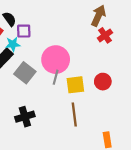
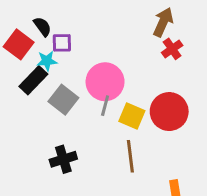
red circle: (103, 82) -> (169, 112), size x1.6
yellow square: (75, 85) -> (132, 116), turned 30

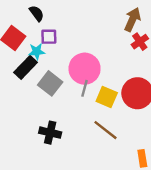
black semicircle: (42, 27) -> (37, 13), moved
brown line: (130, 156) -> (105, 130), turned -45
black cross: (63, 159) -> (50, 133), turned 30

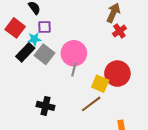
gray square: (50, 83) -> (45, 54), moved
yellow square: (107, 97) -> (100, 84), moved
brown line: (105, 130) -> (91, 104), turned -75

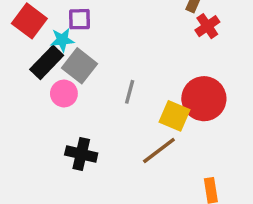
pink circle: (74, 53) -> (64, 93), moved, size x0.6

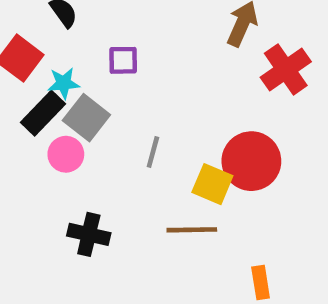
purple square: (79, 19) -> (123, 60), moved
red cross: (207, 26) -> (286, 69), moved, size x1.5
brown line: (159, 151) -> (192, 230), turned 36

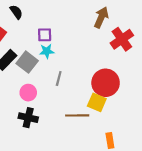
cyan star: (64, 83) -> (47, 51), moved
pink circle: (66, 154) -> (28, 93), moved
yellow square: (212, 184) -> (97, 102), moved

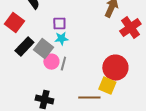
gray line: (59, 78) -> (63, 64), moved
pink circle: (28, 93) -> (51, 62), moved

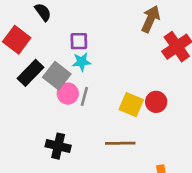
red circle: (115, 68) -> (156, 102), size x0.6
yellow square: (107, 86) -> (131, 105), moved

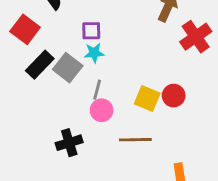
pink circle: (68, 94) -> (102, 110), moved
black cross: (58, 146) -> (69, 143), turned -30

